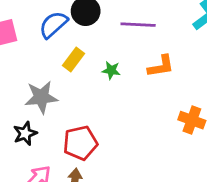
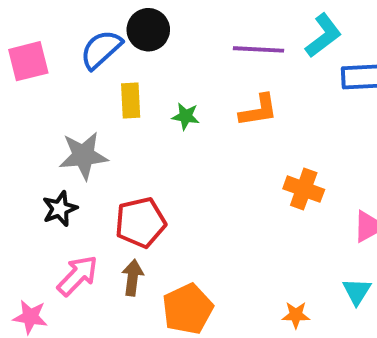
purple line: (138, 25) -> (258, 49), moved
yellow rectangle: (74, 60) -> (131, 101), turned -40

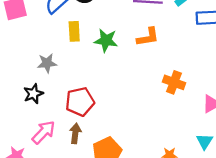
green star: (186, 116) -> (106, 40), size x1.5
gray star: (83, 156) -> (47, 63), size x0.7

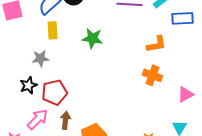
yellow rectangle: (74, 31) -> (52, 30), moved
orange L-shape: (148, 37) -> (156, 44), moved
red pentagon: (80, 102) -> (54, 92), moved

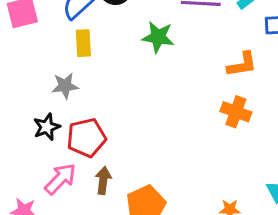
green star: (92, 38) -> (158, 37), moved

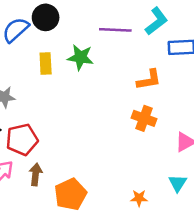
yellow rectangle: (83, 43) -> (46, 63), moved

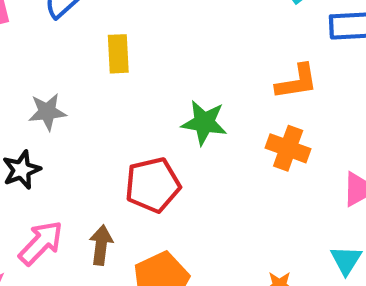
green star: (80, 57) -> (204, 123), moved
red pentagon: (22, 140) -> (153, 185), moved

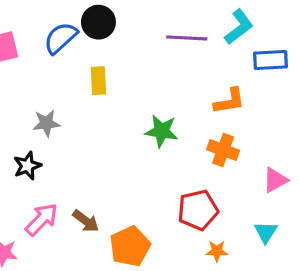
red pentagon: (153, 185) -> (198, 210), moved
brown arrow: (101, 245) -> (86, 221), turned 120

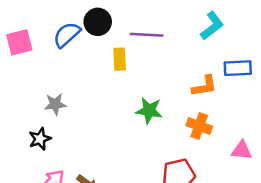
purple line: (187, 38) -> (147, 35), moved
blue rectangle: (270, 60) -> (238, 68), moved
yellow rectangle: (98, 81) -> (120, 59), moved
pink triangle: (275, 180) -> (242, 150), turned 35

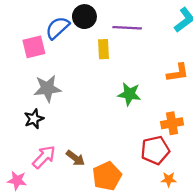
pink square: (19, 42) -> (34, 47), moved
gray star: (55, 104) -> (47, 88), size x1.4
orange cross: (199, 126) -> (172, 123), moved, turned -30

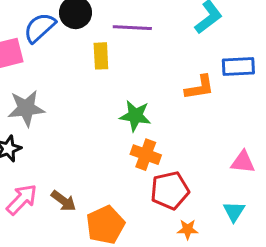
orange cross: (172, 123) -> (146, 155), moved, turned 30

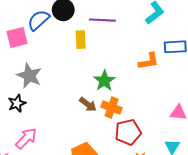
gray star: (26, 108) -> (29, 76), turned 30
green star: (135, 116) -> (104, 81), turned 30
brown arrow: (64, 201) -> (88, 104), moved

